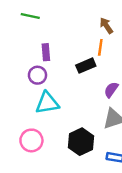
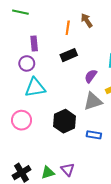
orange line: (100, 47) -> (68, 28), moved

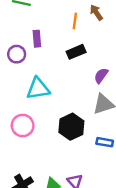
purple circle: (27, 63) -> (17, 54), moved

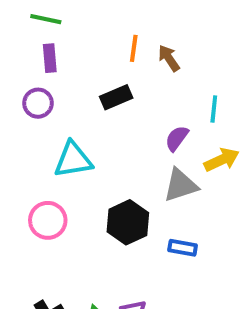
brown arrow: (96, 13) -> (169, 58), moved
purple rectangle: (37, 39) -> (50, 58), moved
black rectangle: (76, 52) -> (116, 97), moved

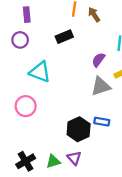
cyan triangle: (73, 160) -> (40, 72), turned 30
black hexagon: (128, 222) -> (79, 129), moved

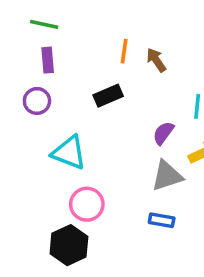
pink circle: (26, 106) -> (87, 204), moved
blue rectangle: (102, 122) -> (162, 220), moved
black hexagon: (79, 129) -> (69, 245), moved

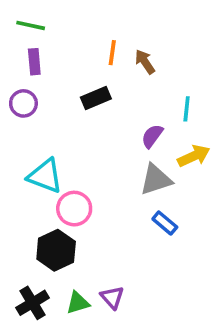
cyan triangle: (69, 153) -> (45, 176), moved
blue rectangle: (162, 220) -> (165, 223), moved, turned 30

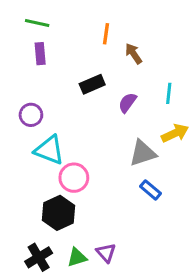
orange line: (112, 53) -> (106, 34), moved
purple circle: (23, 103) -> (31, 115), moved
purple semicircle: (152, 136) -> (127, 103), moved

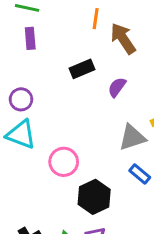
brown arrow: (134, 54) -> (123, 38), size x1.5
cyan triangle: (49, 150) -> (21, 134), moved
black hexagon: (59, 213) -> (94, 197), moved

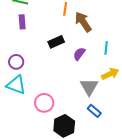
gray triangle: (132, 137) -> (89, 87), turned -42

